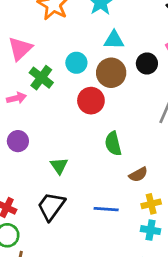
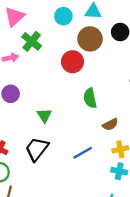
cyan circle: (76, 63) -> (63, 16), moved
blue line: (106, 209) -> (83, 153), turned -36

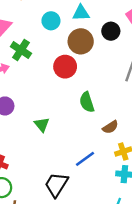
black trapezoid: (37, 149) -> (56, 185), moved

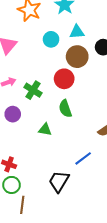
green cross: (21, 50) -> (33, 90), moved
green semicircle: (87, 102) -> (65, 109), moved
green triangle: (42, 125) -> (45, 130), turned -40

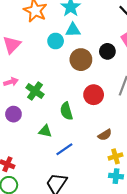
cyan triangle: (77, 32) -> (73, 30), moved
red circle: (64, 79) -> (94, 95), moved
blue line: (83, 158) -> (64, 149), moved

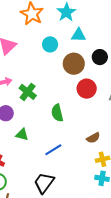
cyan triangle: (73, 30) -> (79, 35), moved
red circle: (94, 95) -> (87, 89), moved
green triangle: (45, 131) -> (22, 135), moved

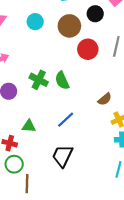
cyan circle: (50, 44) -> (35, 22), moved
green cross: (28, 92) -> (39, 80), moved
green triangle: (22, 135) -> (29, 126), moved

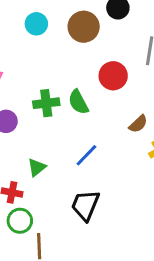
red circle: (88, 49) -> (113, 76), moved
green cross: (39, 80) -> (46, 103), turned -30
green triangle: (29, 126) -> (37, 167), turned -40

